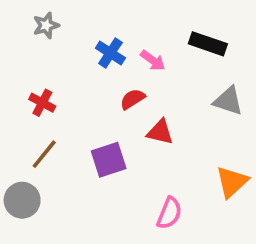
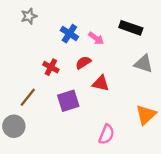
red cross: (42, 103) -> (51, 67), moved

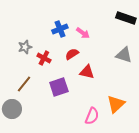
gray star: (29, 16) -> (25, 47), moved
black rectangle: (131, 28) -> (126, 18), moved
blue cross: (69, 34) -> (60, 29), turned 35
orange triangle: (146, 115) -> (116, 104), moved

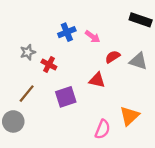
red semicircle: (72, 54) -> (113, 57), moved

